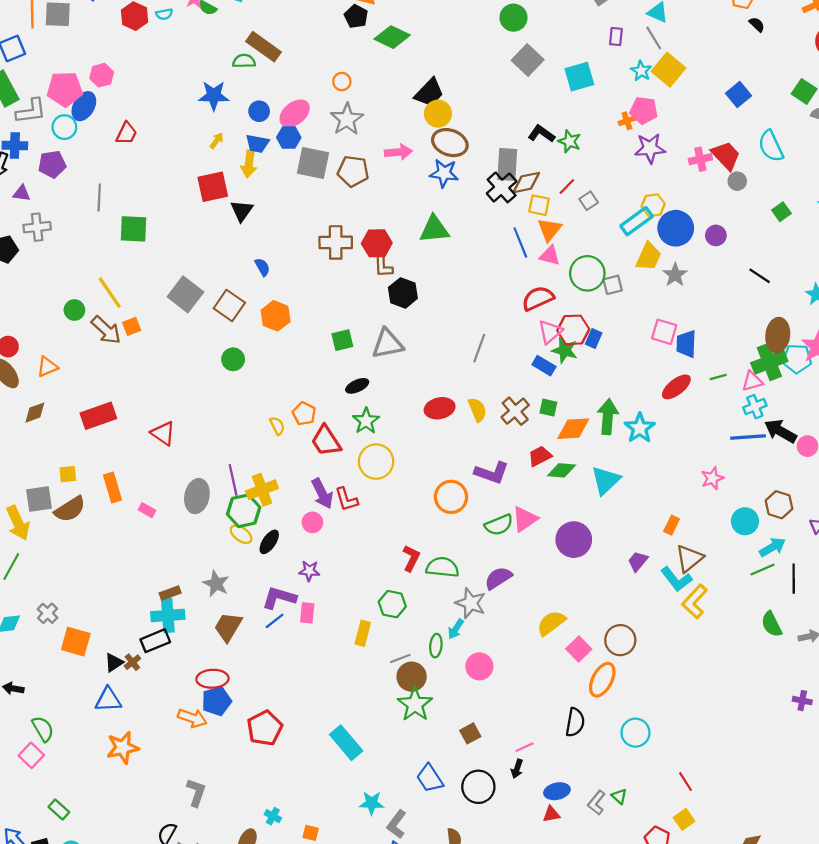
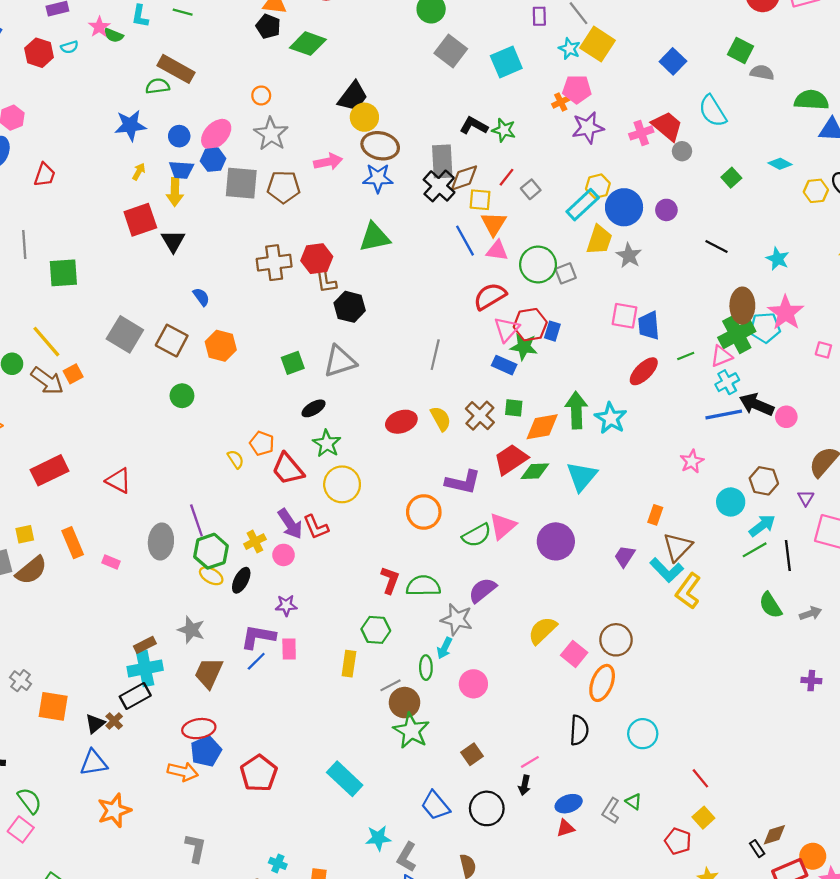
red trapezoid: (540, 456) -> (511, 459), size x1.4
yellow cross: (262, 490) -> (255, 542), moved, size x0.7

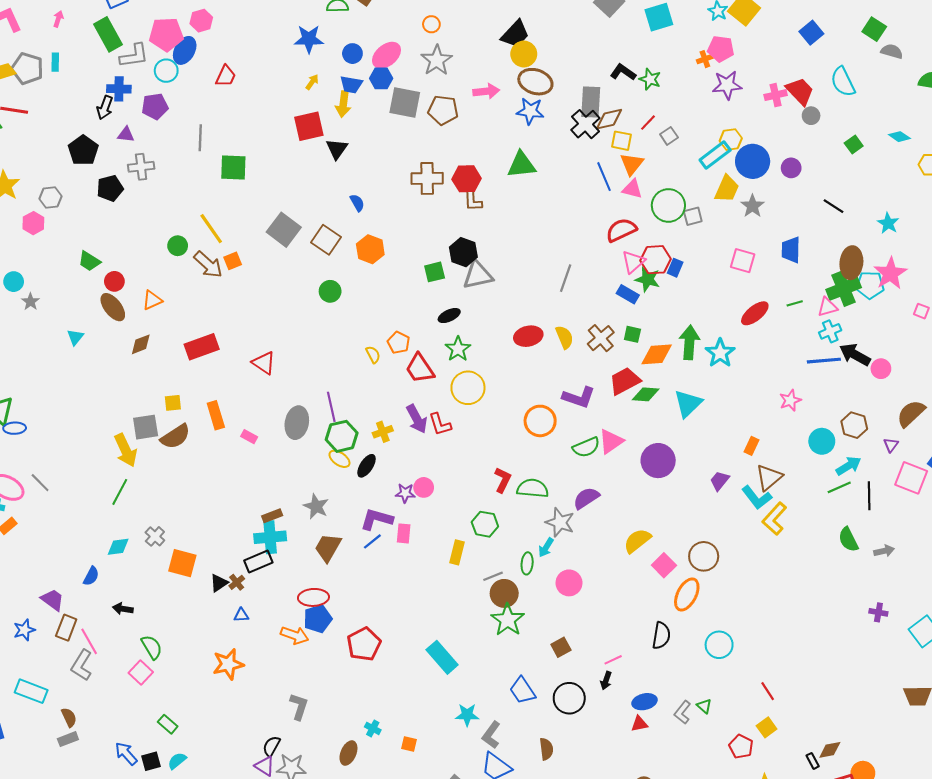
black hexagon: (350, 307) -> (463, 252), moved
blue trapezoid: (649, 326) -> (791, 250), moved
pink circle: (284, 555) -> (424, 487), moved
blue triangle: (94, 763) -> (241, 615), moved, size x0.6

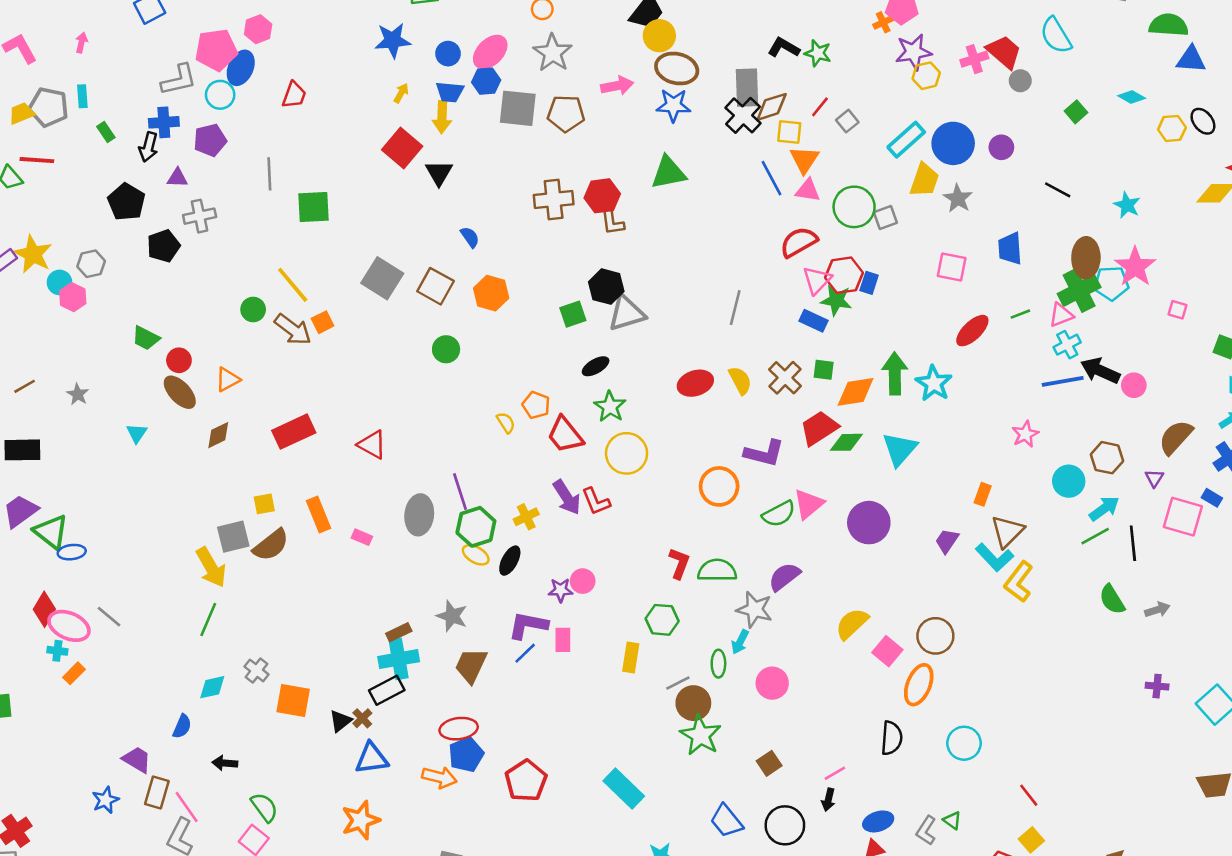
green rectangle: (108, 34) -> (106, 132), moved, size x0.5
red square: (309, 126) -> (402, 148), turned -32
yellow hexagon: (731, 140) -> (926, 76), moved
cyan circle: (14, 282) -> (60, 282), moved
blue triangle: (241, 615) -> (372, 758), size x1.8

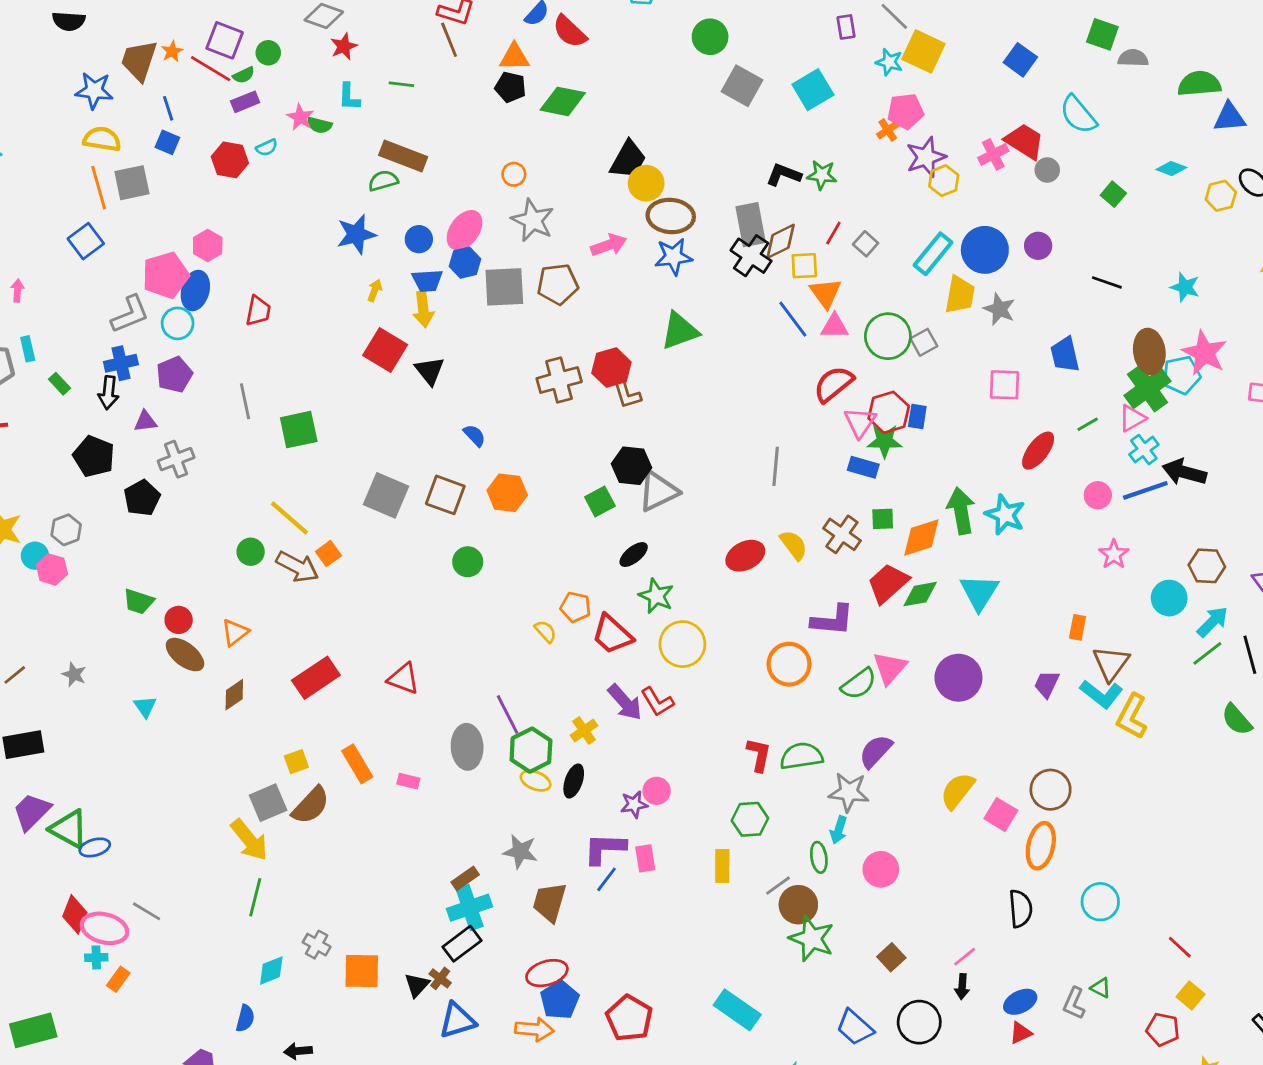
pink circle: (1134, 385) -> (1098, 495), moved

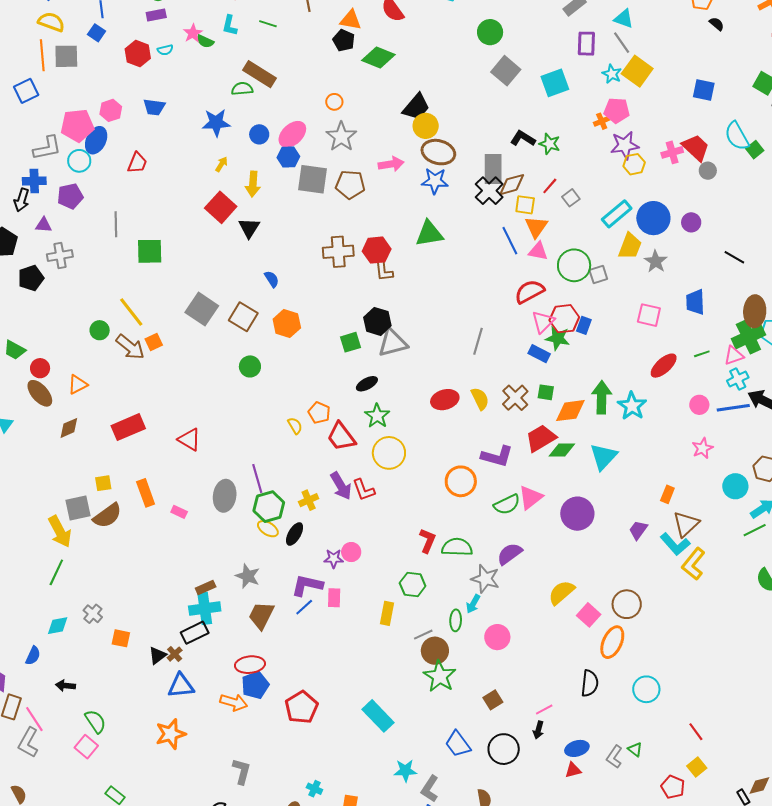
purple rectangle: (846, 27) -> (586, 44), size x1.4
blue square: (1020, 60) -> (704, 90), turned -35
green square: (1113, 194) -> (755, 150), moved
blue trapezoid: (427, 281) -> (154, 107), moved
orange square: (362, 971) -> (121, 638), size x0.7

